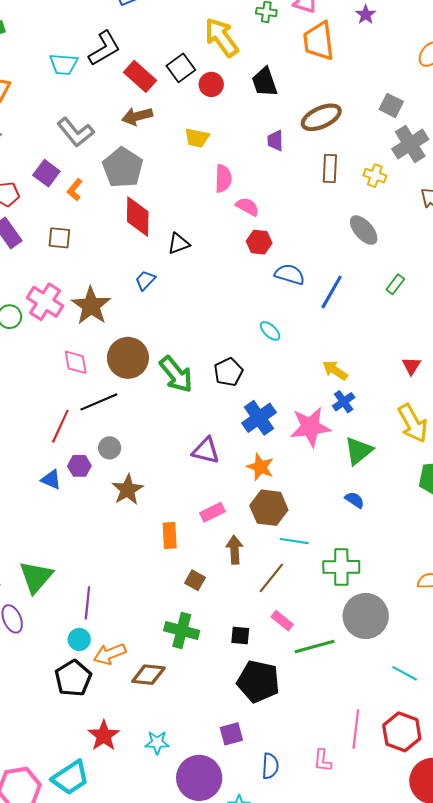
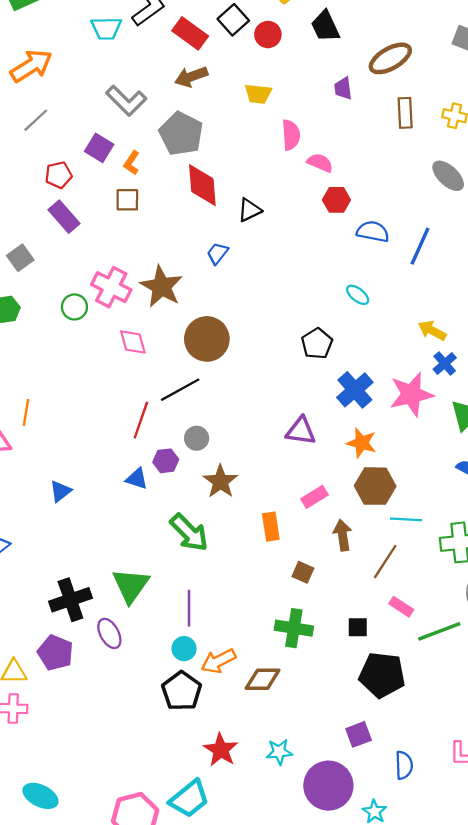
brown square: (59, 238) -> (127, 200), moved
pink diamond: (76, 362) -> (133, 342), moved
green arrow: (176, 374) -> (189, 533), moved

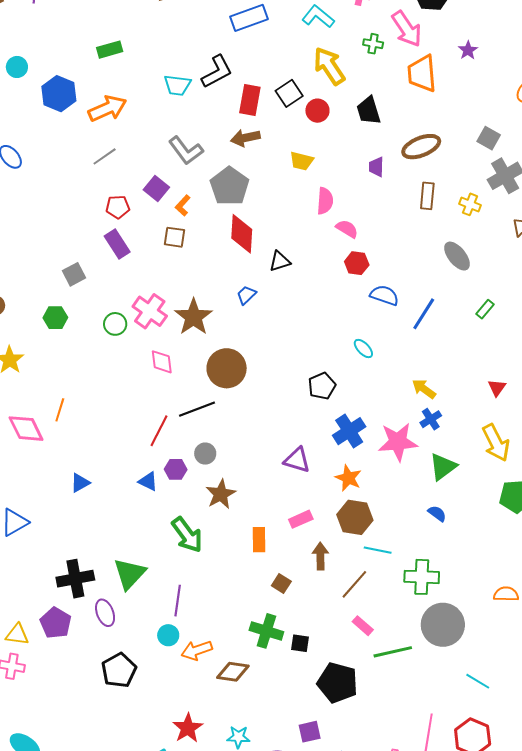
red rectangle: (190, 33) -> (250, 100), turned 56
black square: (358, 627) -> (300, 643), moved
black pentagon: (182, 691) -> (119, 670), moved

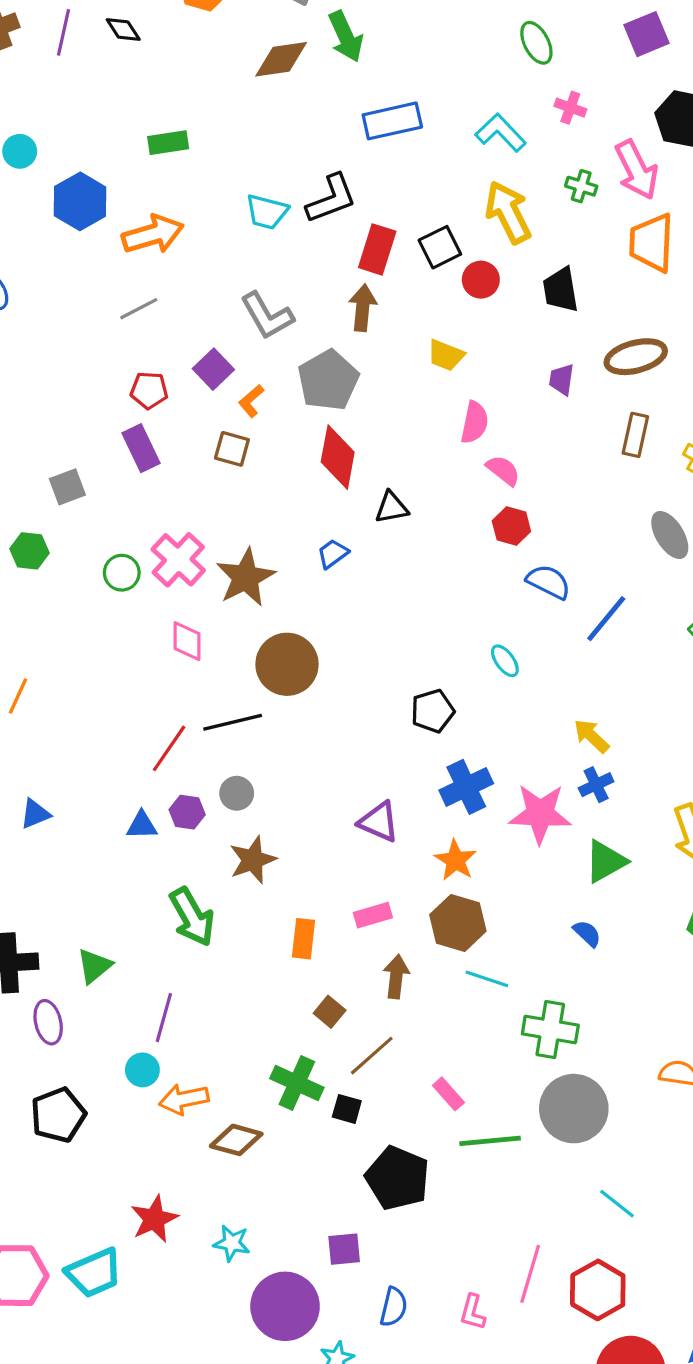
brown arrow: (245, 138) -> (363, 308), turned 100
blue triangle: (148, 481) -> (142, 825), turned -35
green triangle: (130, 574) -> (94, 966), size x0.7
brown line: (354, 584) -> (372, 1056), moved

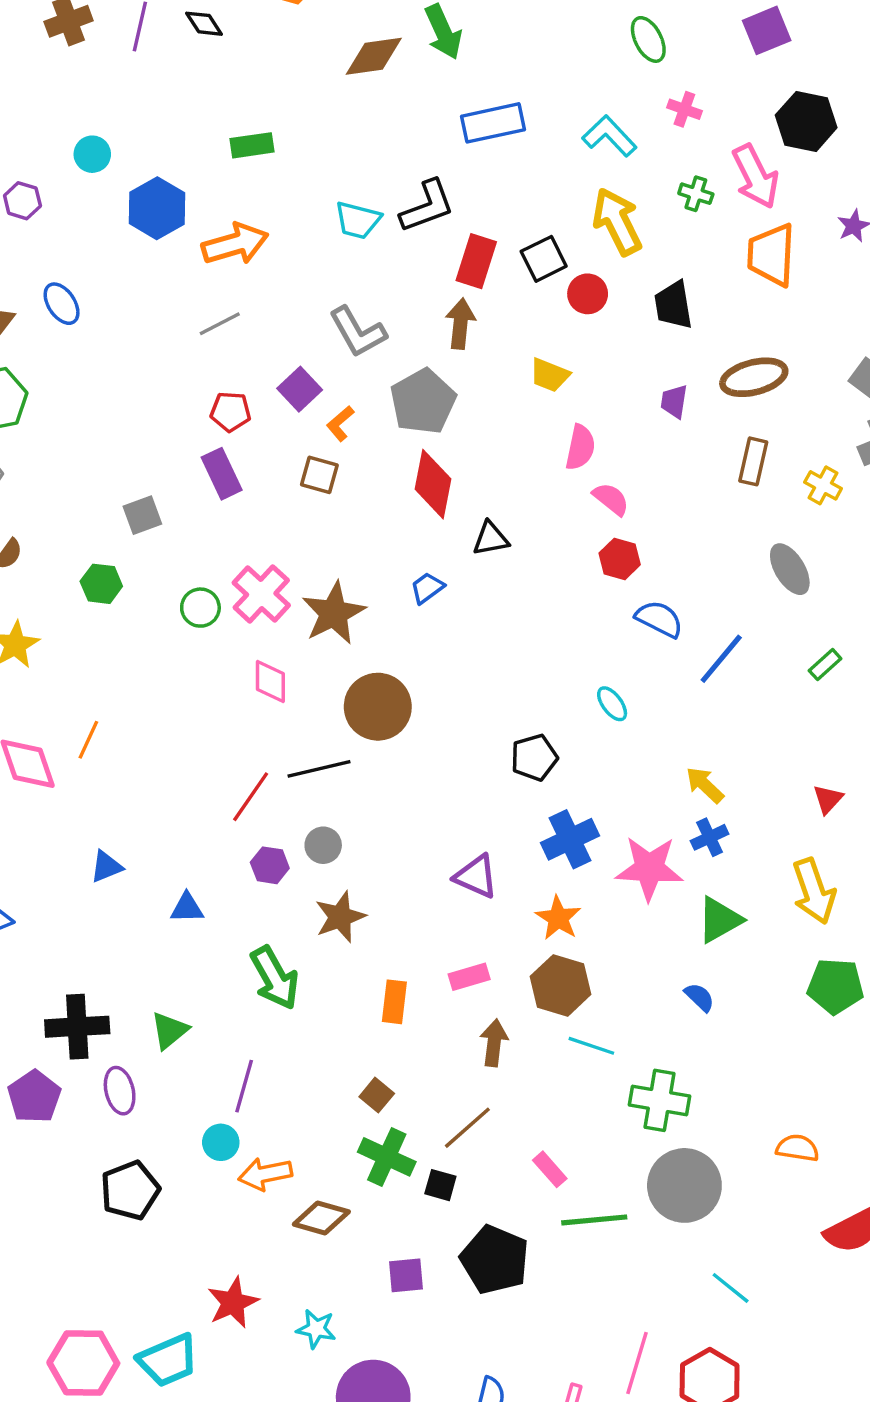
blue triangle: (142, 825) -> (187, 908), moved
brown square: (330, 1012) -> (377, 1095), moved
purple square: (344, 1249) -> (406, 1275), moved

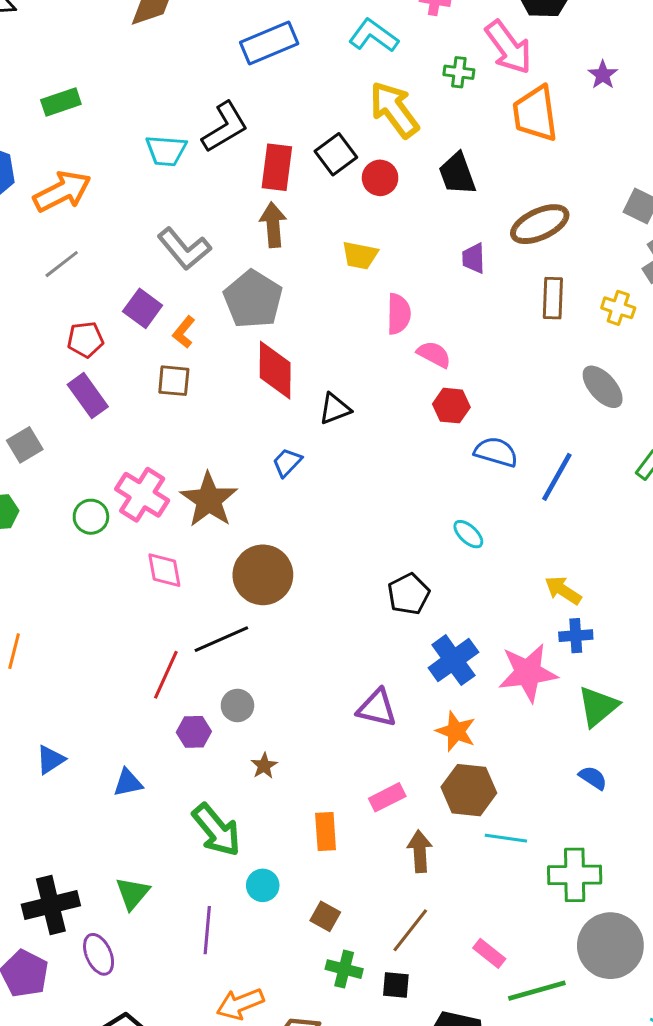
blue cross: (710, 837) -> (576, 636), turned 32
brown star: (340, 917) -> (264, 766), size x0.6
cyan circle: (221, 1142) -> (263, 885), moved
green cross: (387, 1157) -> (344, 969), size x0.7

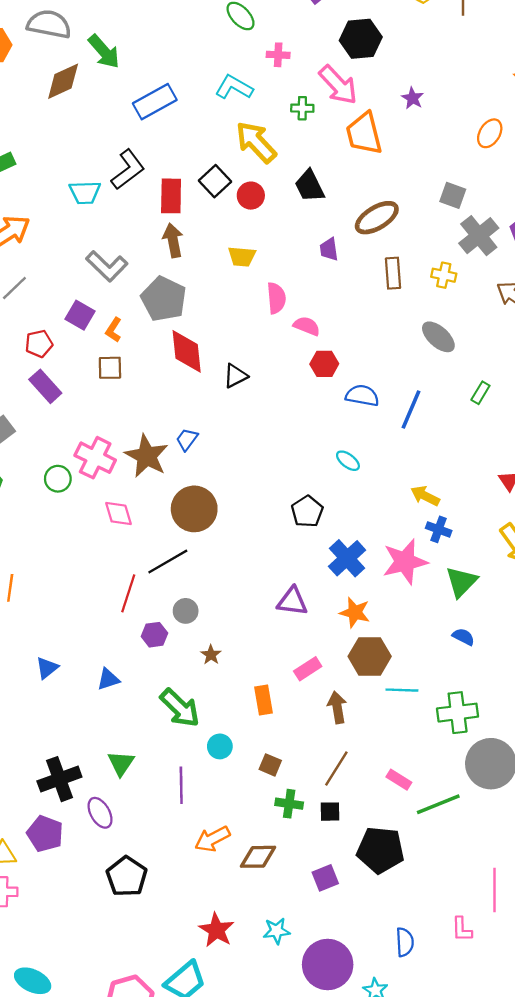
blue trapezoid: (287, 462) -> (187, 439), moved
blue cross: (576, 636) -> (439, 529), turned 30

